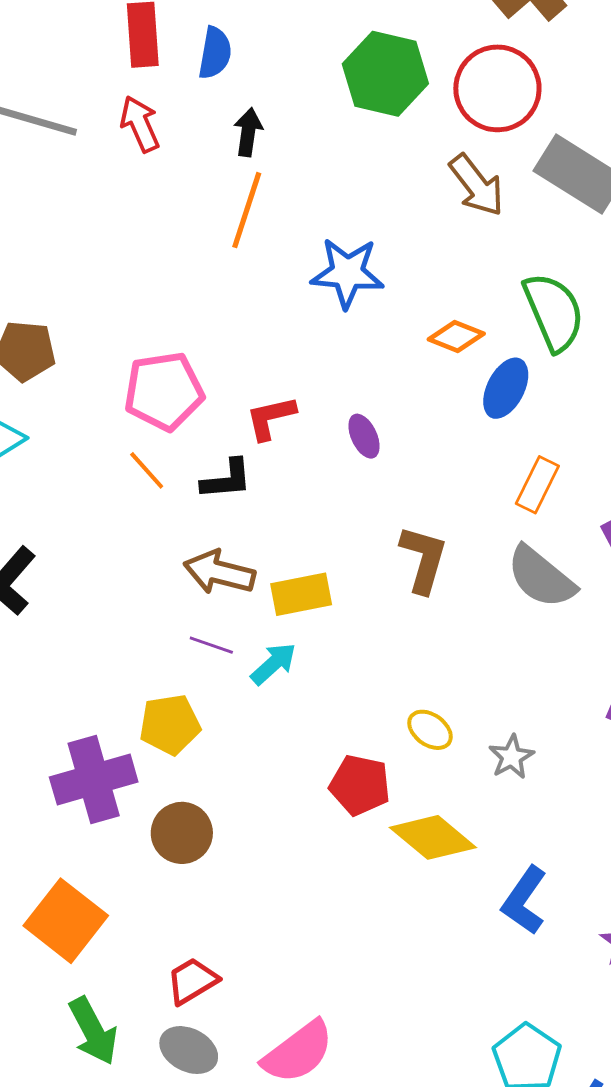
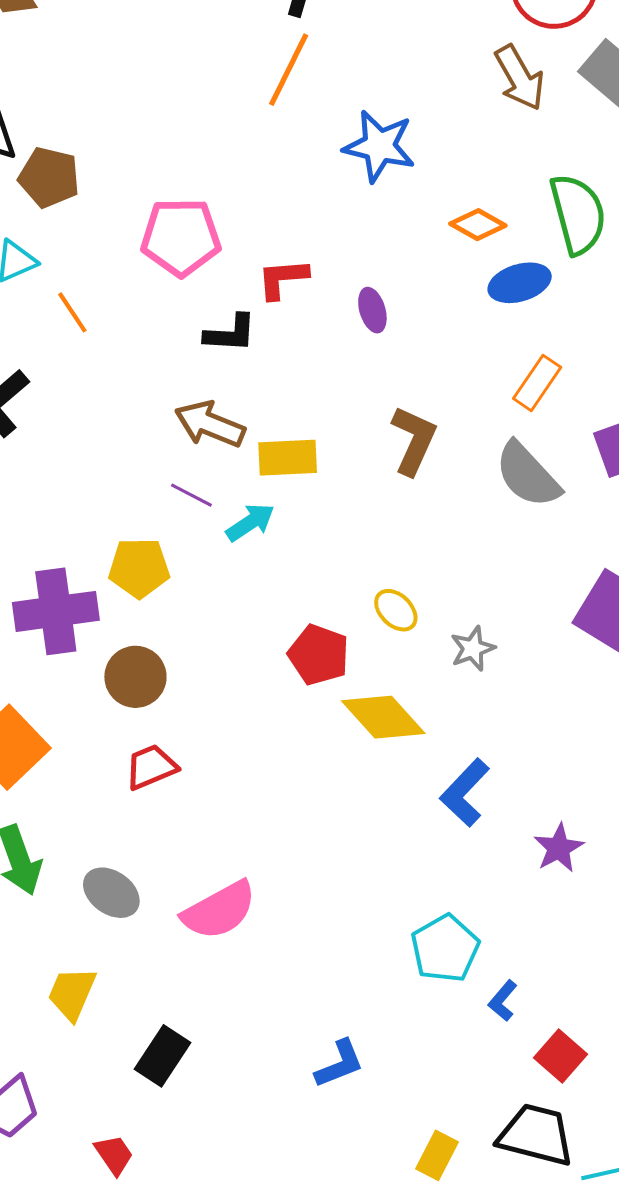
blue ellipse: (506, 388) -> (520, 283), turned 38
orange line: (147, 470) -> (72, 312), moved
red trapezoid: (192, 981) -> (151, 767), moved

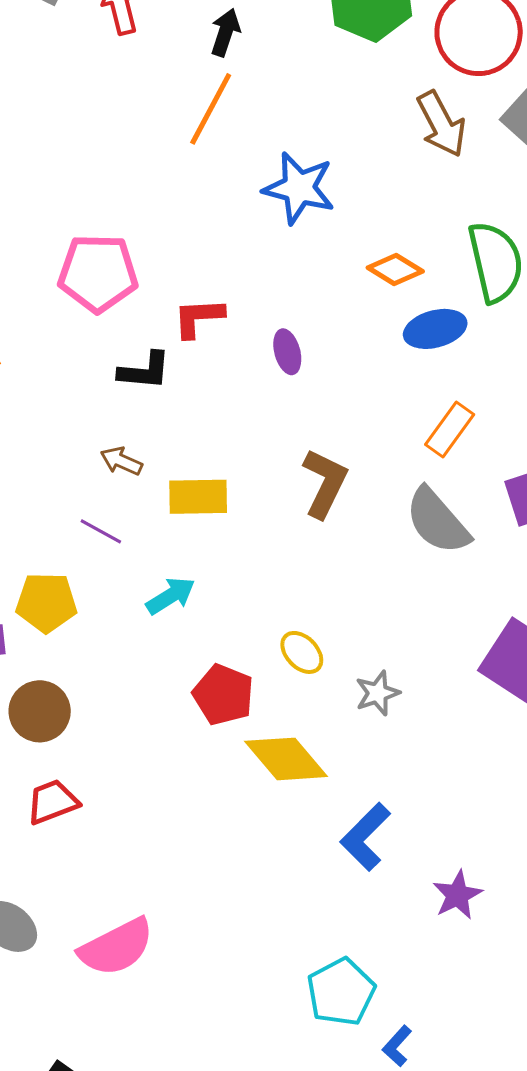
brown arrow: (210, 424) -> (121, 461), size x0.6
cyan arrow: (250, 522) -> (171, 596), moved

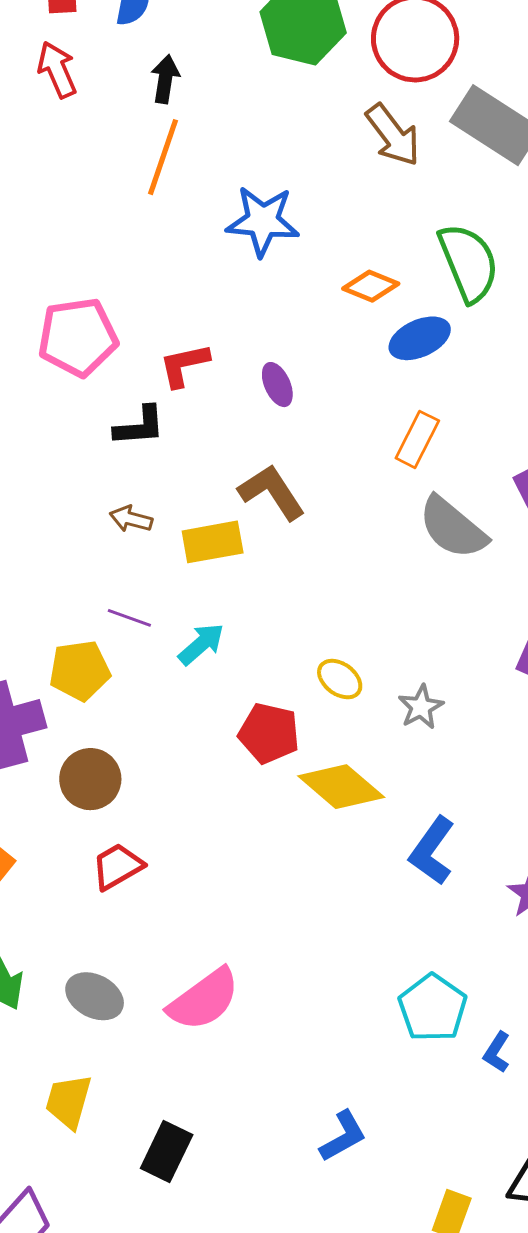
orange rectangle: (450, 429) -> (417, 439), moved
brown L-shape: (325, 483) -> (272, 492), moved, turned -50
purple line: (101, 531) -> (129, 618), moved

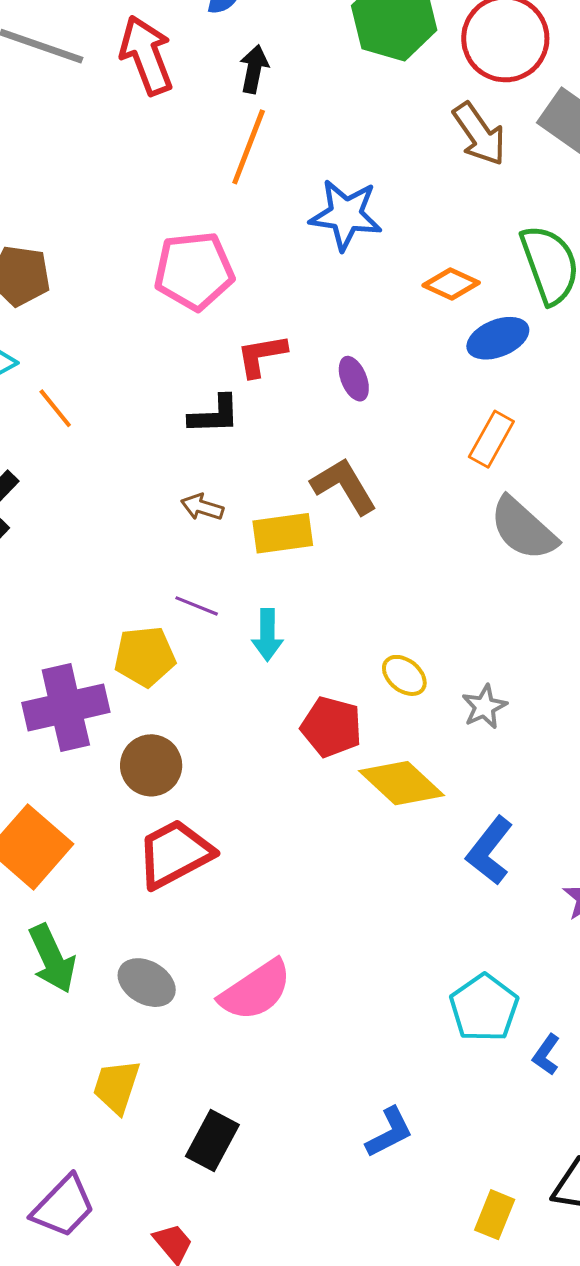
red arrow: (57, 70) -> (146, 55), size x1.4
pink pentagon: (78, 337) -> (194, 271), moved
cyan arrow: (201, 644) -> (267, 635), turned 129
red trapezoid: (117, 866) -> (175, 854), size x1.5

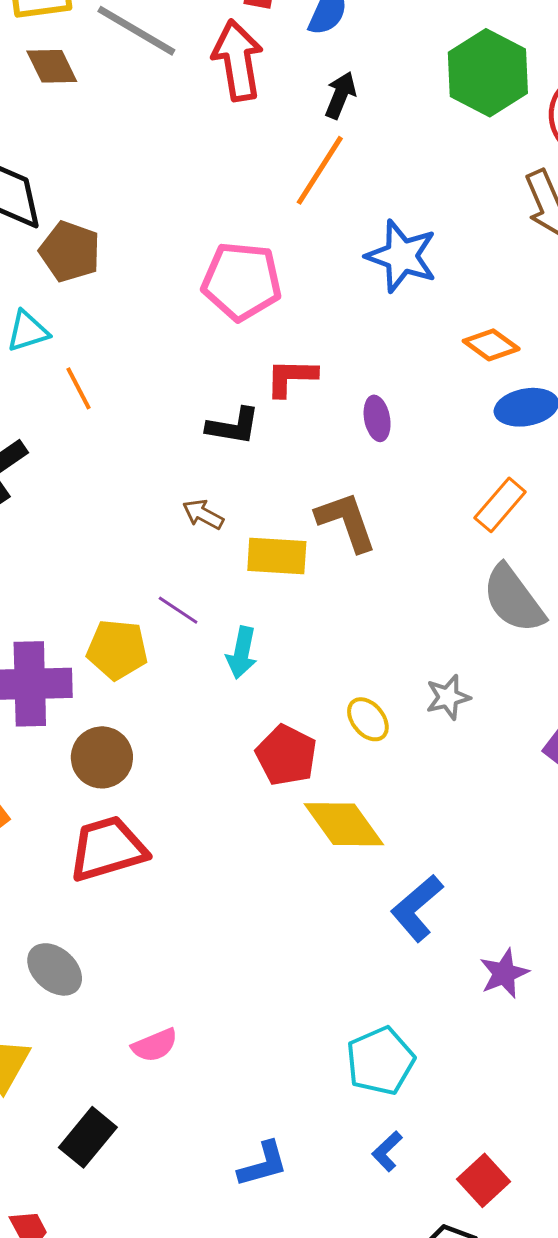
gray star: (484, 707) -> (448, 697), moved
pink semicircle: (256, 990) -> (155, 1045), moved, size x0.6
blue L-shape: (546, 1055) -> (387, 1151), moved

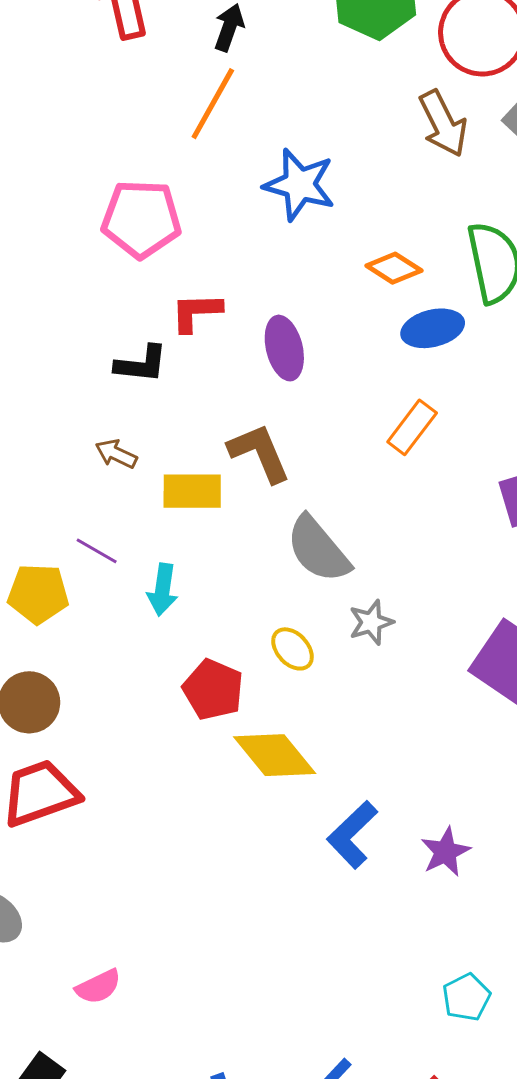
purple ellipse: (377, 418) -> (284, 348), size x1.4
gray semicircle: (513, 599) -> (318, 549), moved
purple star: (504, 973) -> (445, 852), moved
cyan pentagon: (380, 1061) -> (466, 997), moved, size x0.7

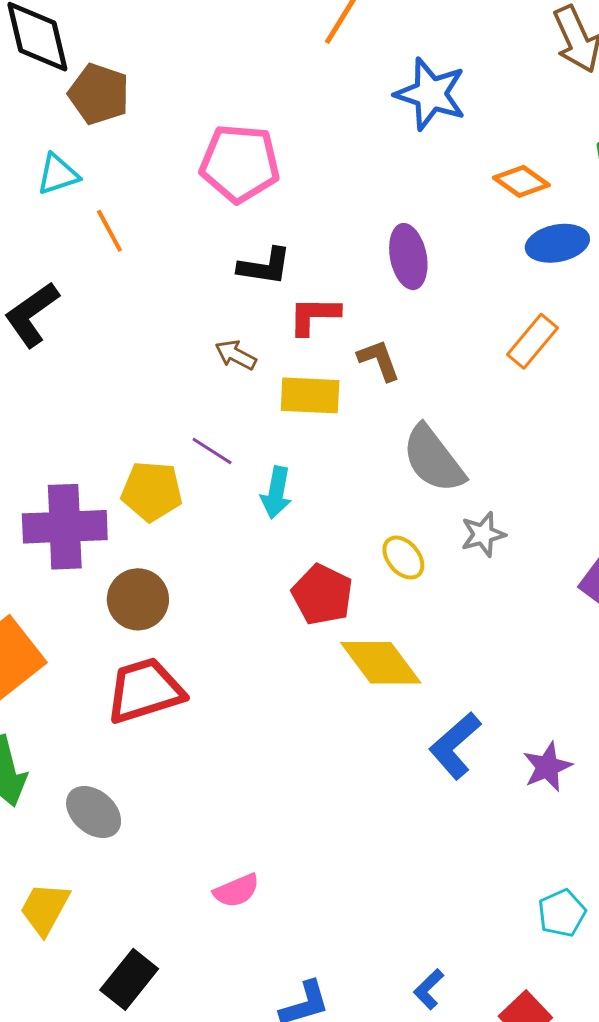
pink pentagon: (141, 219) -> (240, 163), moved
red L-shape: (196, 312) -> (314, 315), moved
brown L-shape: (259, 453) -> (379, 360), size x0.7
pink semicircle: (98, 987) -> (236, 891), moved

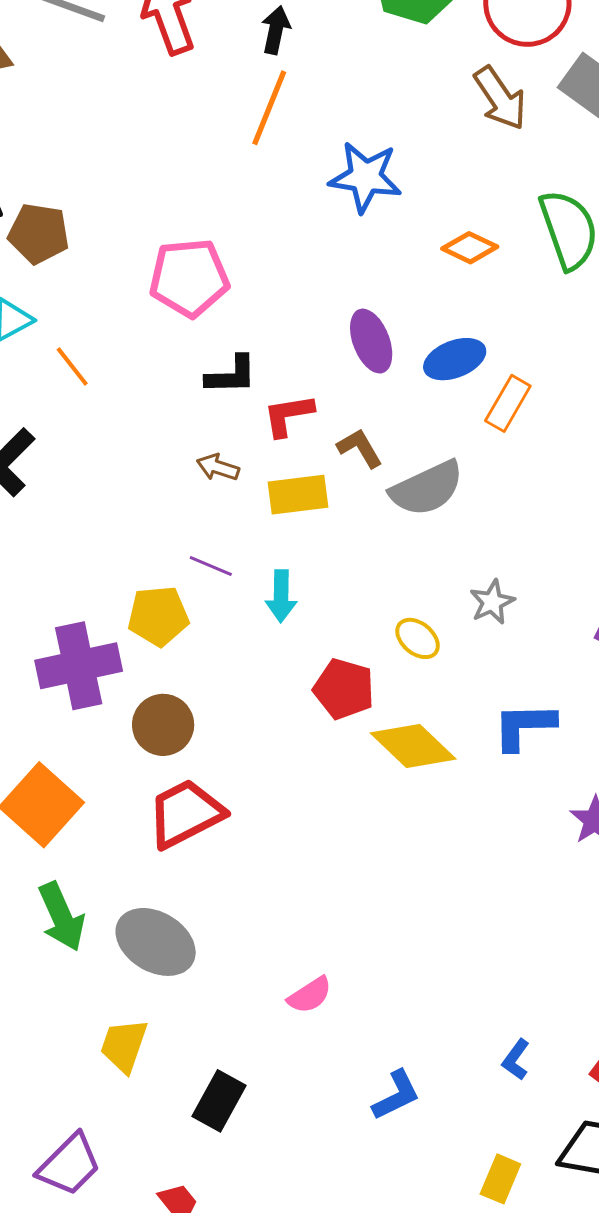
blue ellipse: (557, 243) -> (455, 359), moved
gray semicircle: (433, 459) -> (427, 488), moved, turned -68
blue L-shape: (455, 746) -> (524, 726), moved, turned 50
gray ellipse: (94, 812) -> (156, 942), size x1.4

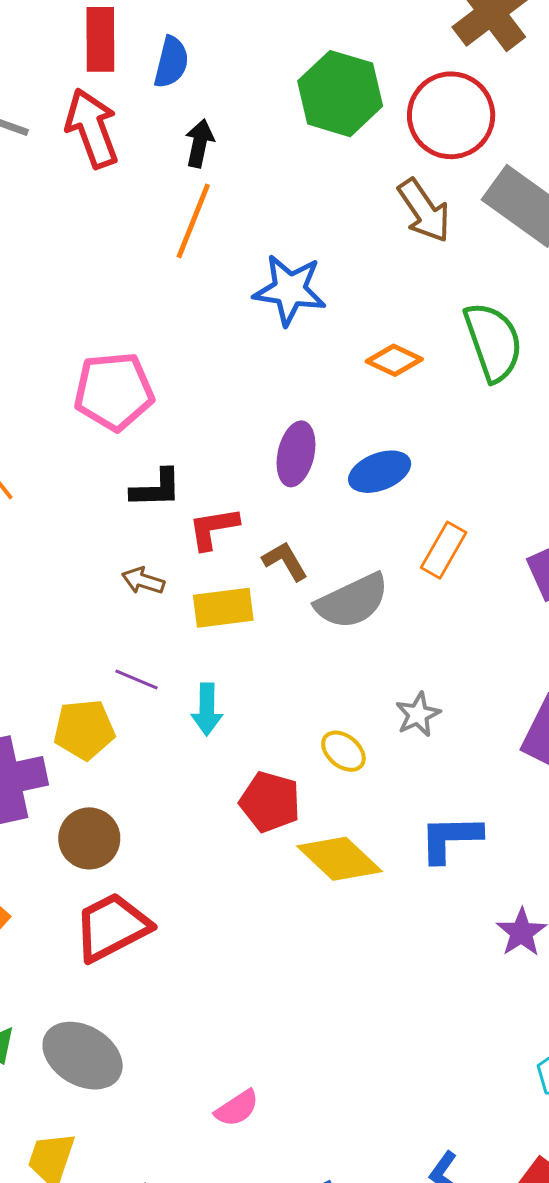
purple ellipse: (371, 341) -> (296, 454), turned 34
orange rectangle: (508, 403) -> (444, 550), moved

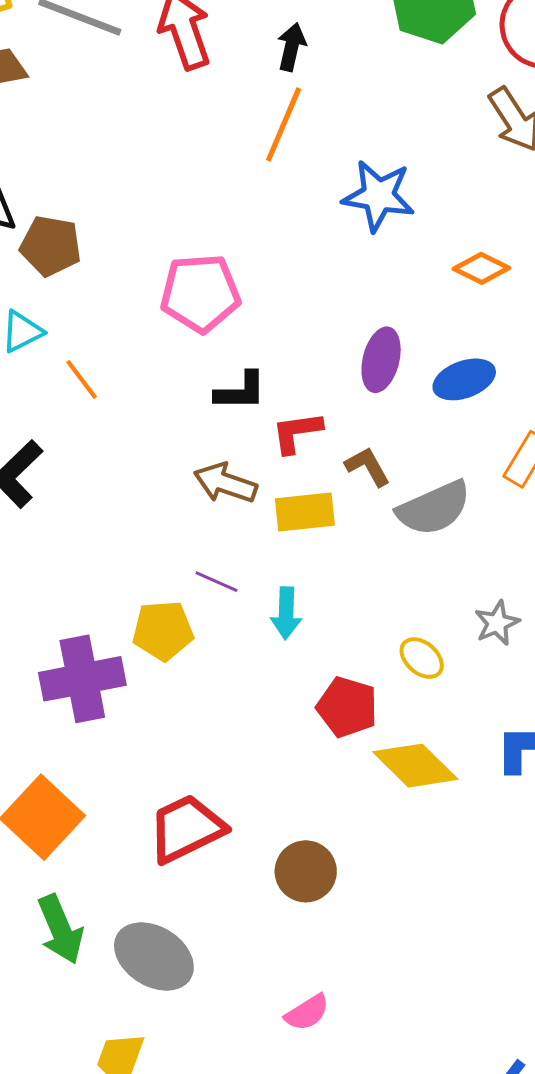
brown arrow: (143, 581) -> (225, 483), size x1.5
brown circle: (89, 838) -> (306, 871), moved

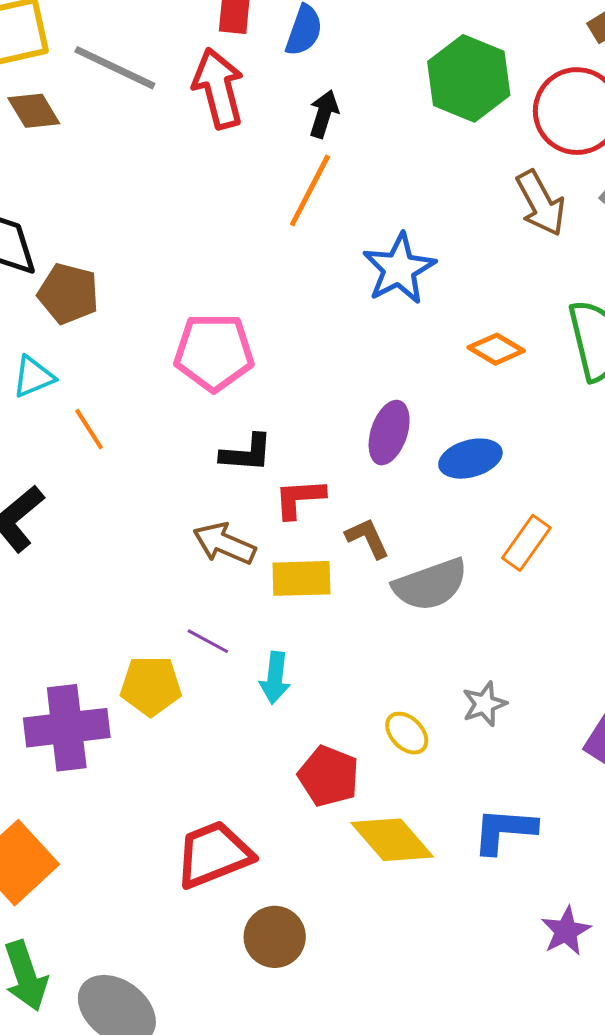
blue star: (378, 196) -> (399, 269), turned 30
red trapezoid: (186, 829) -> (214, 854), moved

